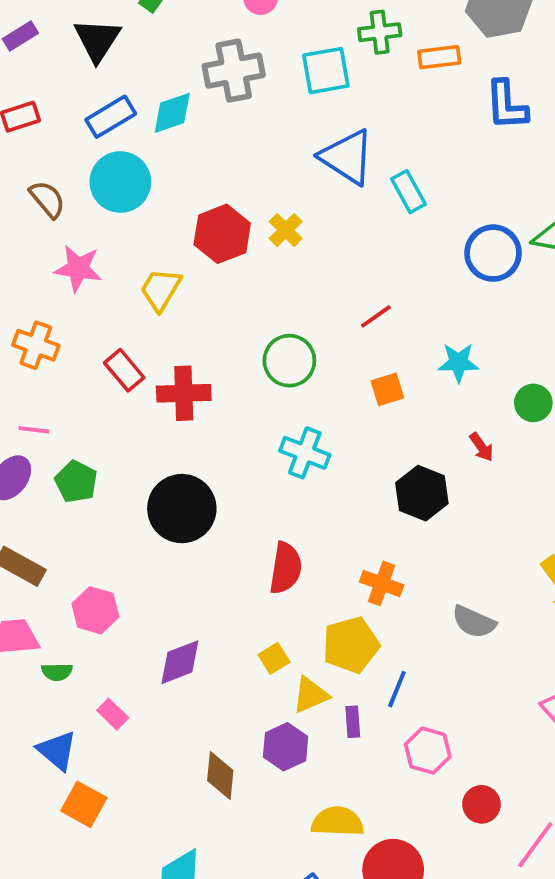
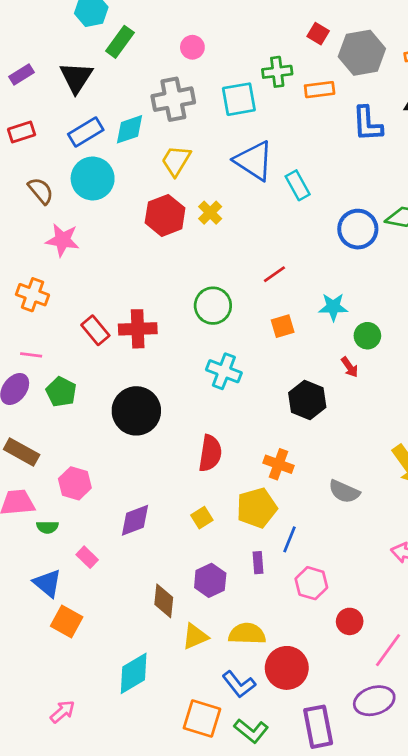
yellow trapezoid: (161, 290) -> (176, 161), moved
red rectangle: (124, 370) -> (95, 330), moved
green circle: (533, 403) -> (367, 336), moved
yellow triangle: (311, 695) -> (195, 636), moved

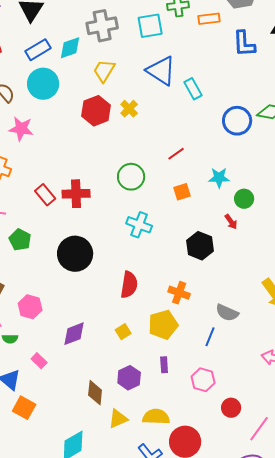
blue line: (289, 539) -> (210, 337), moved

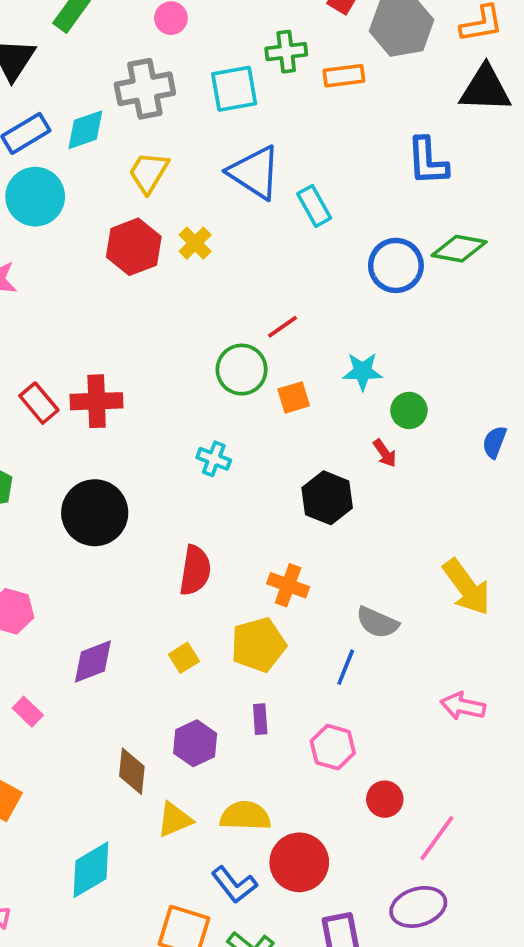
blue L-shape: (244, 44) -> (428, 161), moved
green circle: (131, 177) -> (242, 370), moved
cyan cross: (139, 225) -> (214, 459), size x0.7

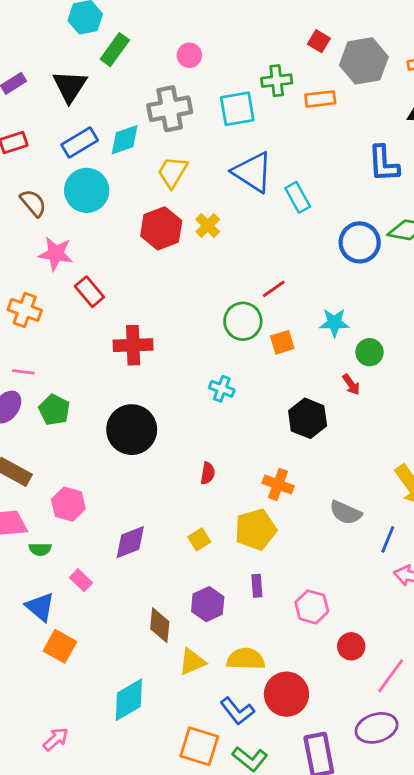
red rectangle: (39, 403) -> (89, 292), moved
red semicircle: (195, 570) -> (208, 473), size x0.6
blue line: (346, 667) -> (388, 539), moved

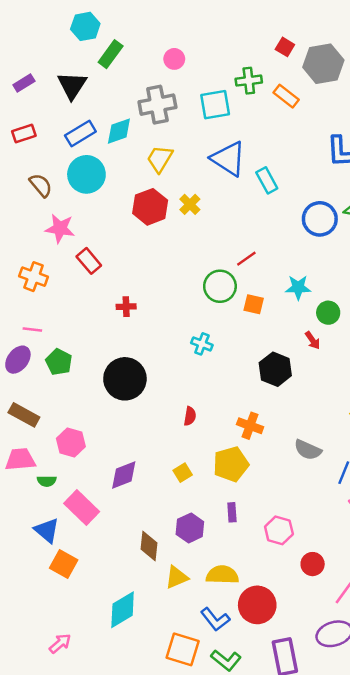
orange rectangle: (320, 99) -> (286, 96), turned 45
orange square: (282, 342) -> (254, 304), turned 30
red cross: (133, 345) -> (126, 307), size x0.6
pink rectangle: (81, 580) -> (82, 507), size x1.8

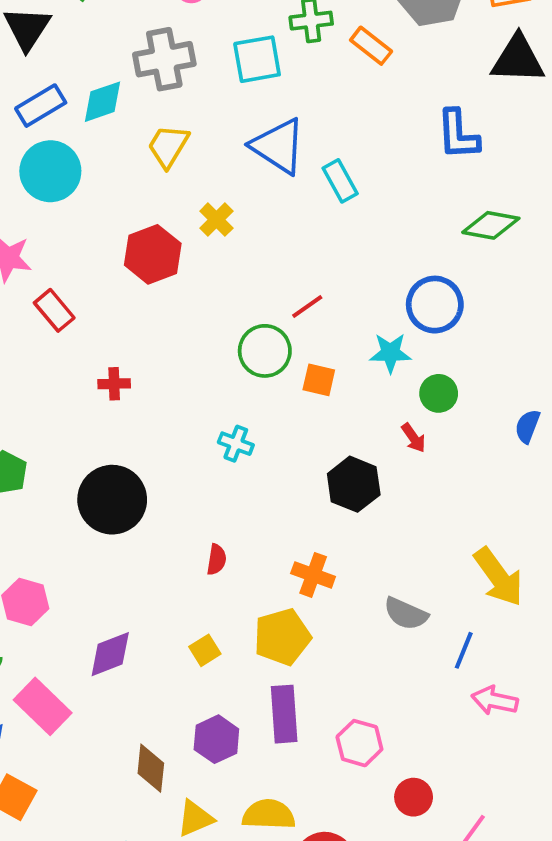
red hexagon: (150, 207) -> (153, 254), moved
blue circle: (320, 219) -> (435, 305), moved
purple rectangle: (232, 512) -> (284, 714), size x1.8

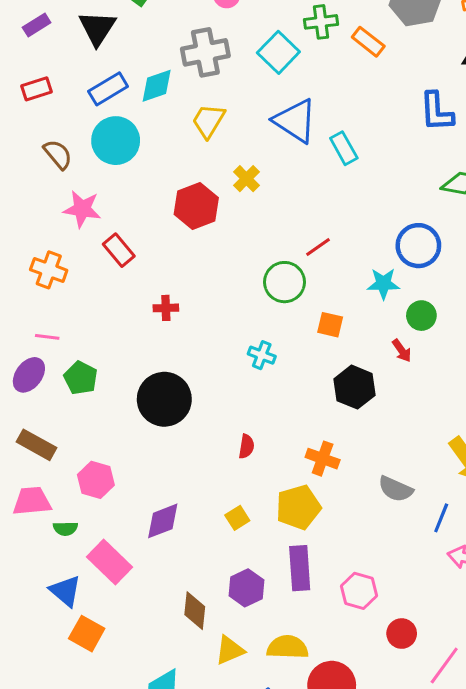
cyan square: (257, 59) -> (278, 52), turned -36
orange square: (319, 380) -> (330, 325), moved

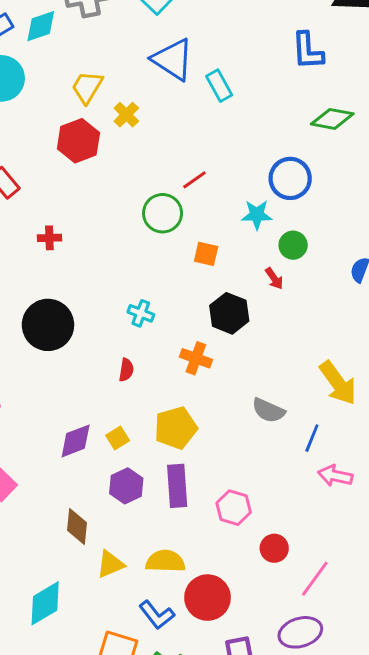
yellow trapezoid: (208, 121) -> (87, 87), moved
cyan cross: (262, 355) -> (141, 313), moved
orange cross: (323, 459) -> (196, 358), moved
purple diamond: (163, 521) -> (76, 441), moved
purple hexagon: (246, 588) -> (126, 486), moved

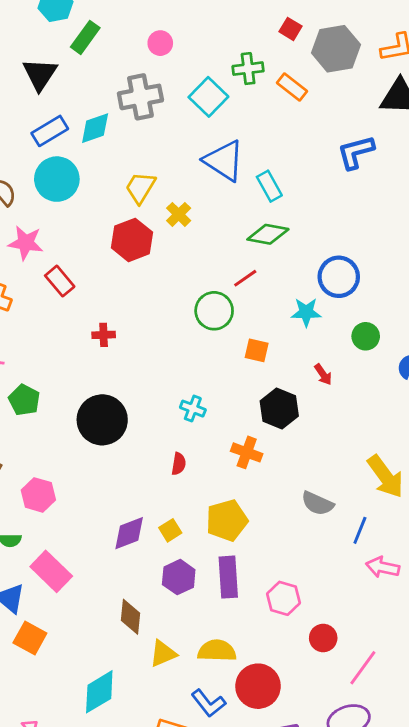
blue L-shape: (308, 51) -> (356, 152), turned 78
green diamond: (332, 119) -> (268, 234), moved
green circle: (293, 245) -> (366, 336), moved

